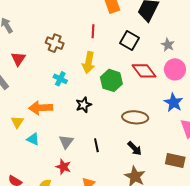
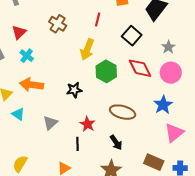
cyan cross: (60, 79) -> (27, 56), moved
black line: (96, 145) -> (77, 144), moved
red star: (63, 167) -> (87, 124), moved

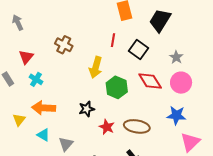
red line: (98, 20) -> (113, 40), moved
blue star: (163, 105) -> (176, 115), turned -30
cyan triangle: (18, 114) -> (43, 135), moved
red star: (87, 124) -> (107, 127), moved

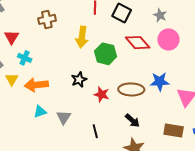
brown cross: (64, 45) -> (47, 19), turned -30
blue star: (176, 115) -> (160, 82), moved
yellow triangle: (19, 120) -> (12, 79), moved
cyan triangle: (43, 135) -> (40, 112), turned -40

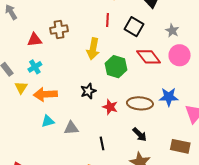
red triangle: (11, 37) -> (34, 40), moved, turned 49
cyan cross: (25, 58) -> (35, 67), turned 32
gray triangle: (64, 117) -> (71, 128), turned 49

